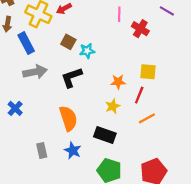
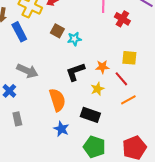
gray arrow: (35, 72) -> (27, 71), moved, turned 35
black L-shape: (72, 77) -> (75, 72), moved
red line: (139, 95) -> (121, 79), turned -63
gray rectangle: (42, 150) -> (17, 119), moved

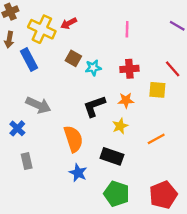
red cross: (122, 19) -> (129, 69), moved, turned -35
red line: (121, 79) -> (173, 69), moved

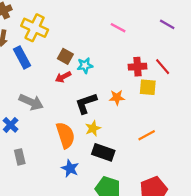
red arrow: (69, 23) -> (63, 77), moved
pink line: (127, 29) -> (118, 28), turned -63
red cross: (129, 69) -> (137, 67), moved
yellow star: (120, 126) -> (93, 128), moved

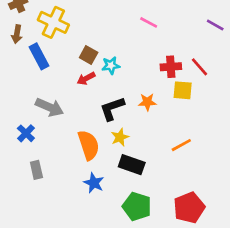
purple line: (167, 24) -> (215, 25), moved

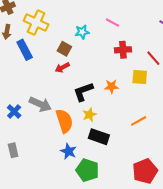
cyan star: (111, 65) -> (82, 32), moved
red cross: (171, 67) -> (123, 50), moved
gray arrow: (49, 107) -> (40, 104), moved
gray rectangle: (36, 170) -> (13, 150), moved
green pentagon: (137, 206) -> (87, 170), moved

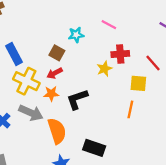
yellow cross: (36, 23) -> (26, 81), moved
orange star: (111, 86) -> (51, 94), moved
yellow star: (89, 115) -> (104, 69), moved
orange line: (139, 121) -> (130, 109), moved, turned -49

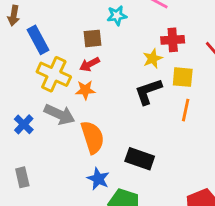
brown square: (57, 53) -> (92, 38), turned -35
yellow square: (138, 83) -> (183, 77), moved
black L-shape: (77, 99) -> (148, 91), moved

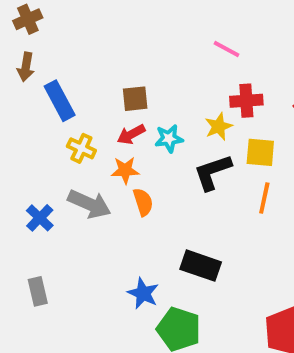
cyan star: (117, 16) -> (169, 138), moved
yellow cross: (54, 74) -> (81, 148), size x0.6
orange semicircle: (92, 137) -> (143, 202), moved, size x0.6

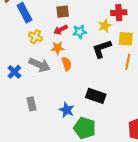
gray rectangle: (38, 291) -> (31, 104), moved

